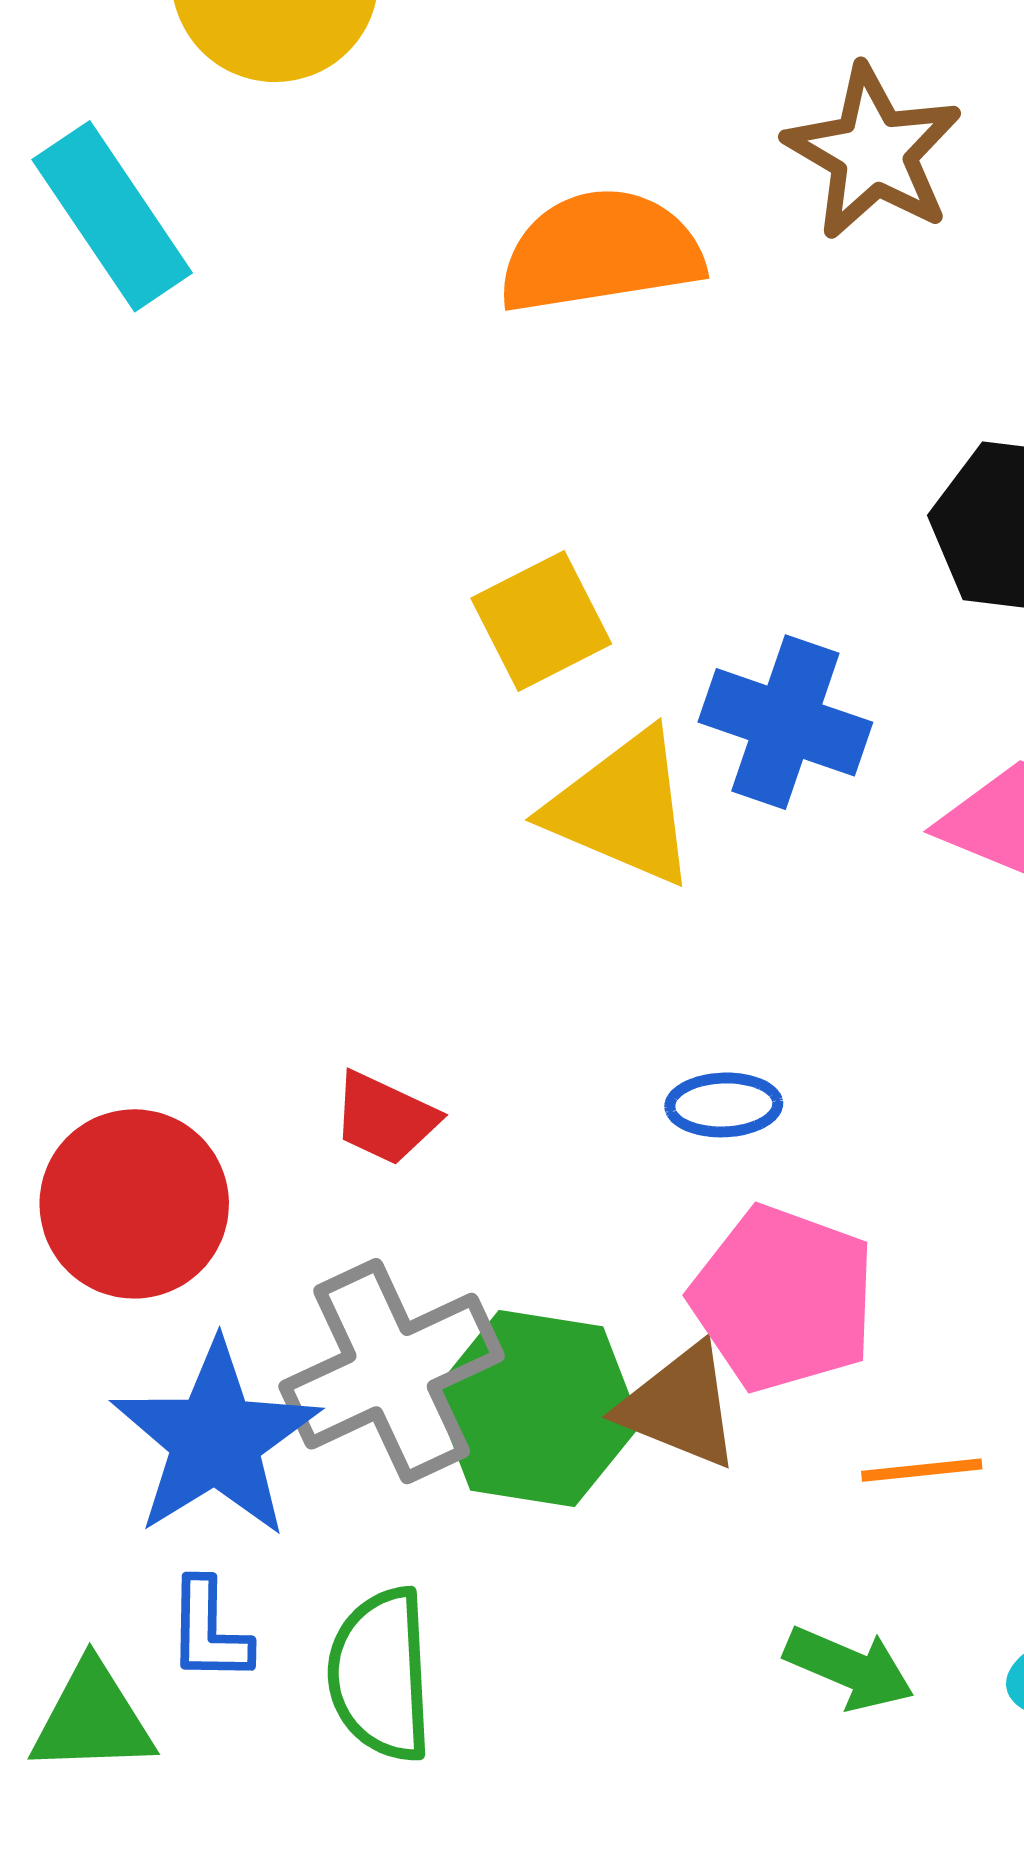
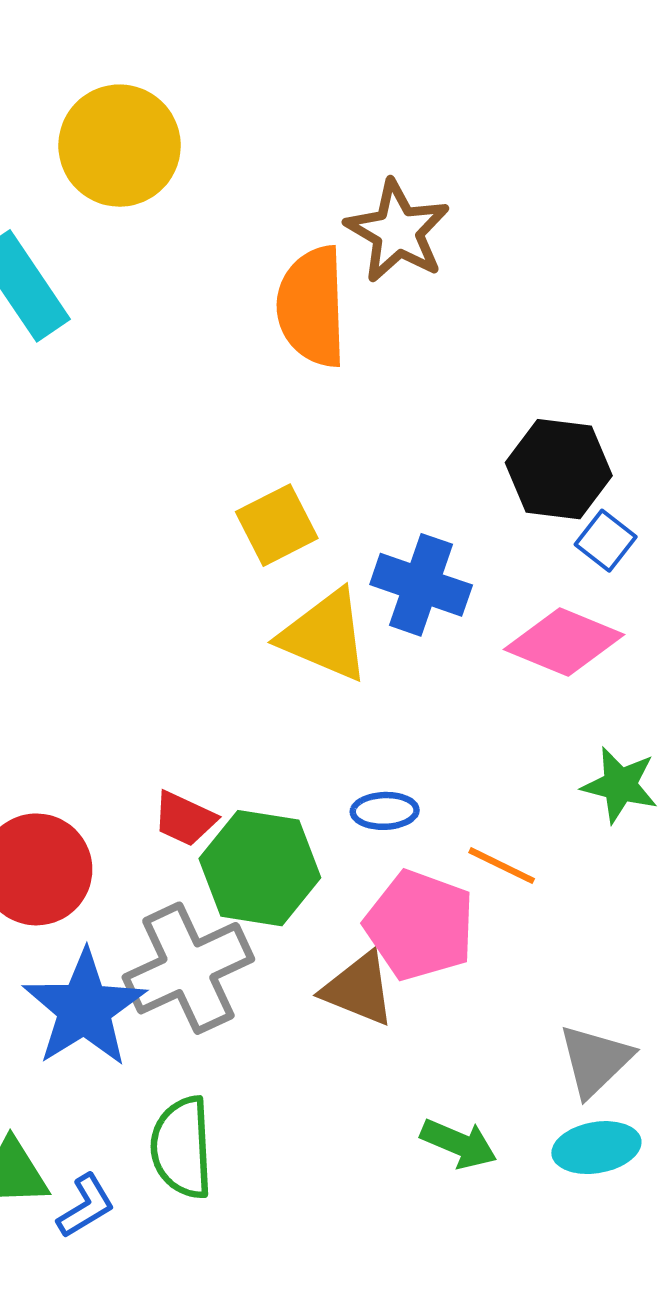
brown star: (873, 152) -> (398, 231), moved
orange semicircle: (601, 251) -> (312, 307), turned -83
green hexagon: (537, 1409) -> (260, 868), moved
orange line: (922, 1470) -> (502, 866), moved, turned 32
blue L-shape: (209, 1631) -> (86, 1206), moved, turned -122

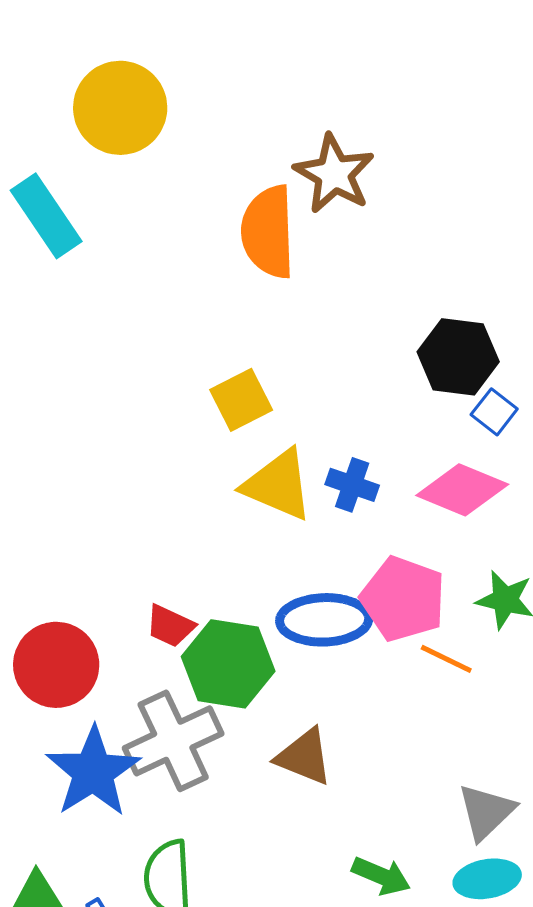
blue cross: (421, 585) -> (352, 485), moved, size x0.7
blue ellipse: (385, 811) -> (324, 620), size x1.8
orange line: (502, 866) -> (446, 659), moved
pink pentagon: (420, 925) -> (403, 599), moved

